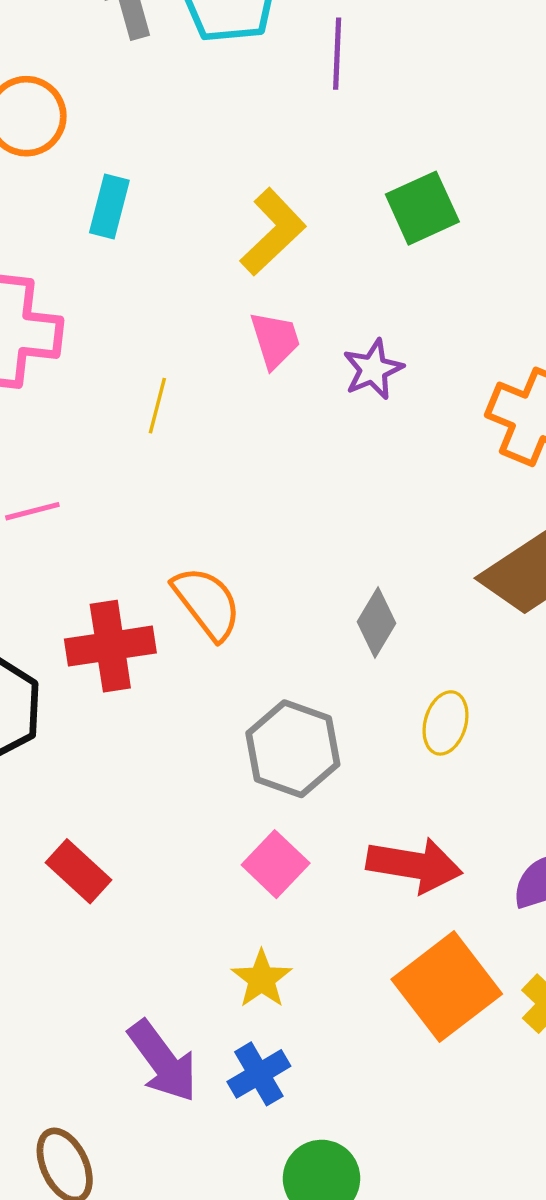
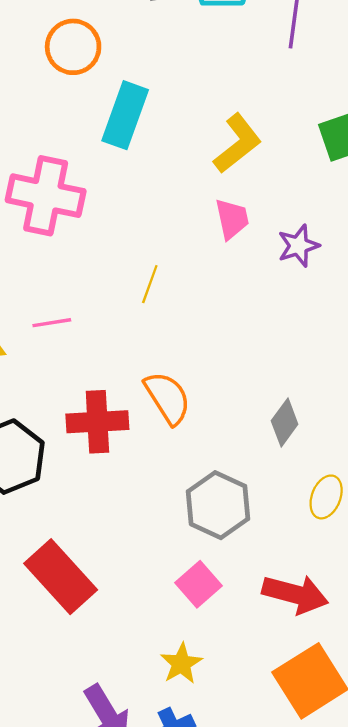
cyan rectangle: (109, 207) -> (125, 115), size x1.5
yellow line: (157, 406) -> (150, 284), moved
red rectangle: (79, 871) -> (61, 577), size x1.6

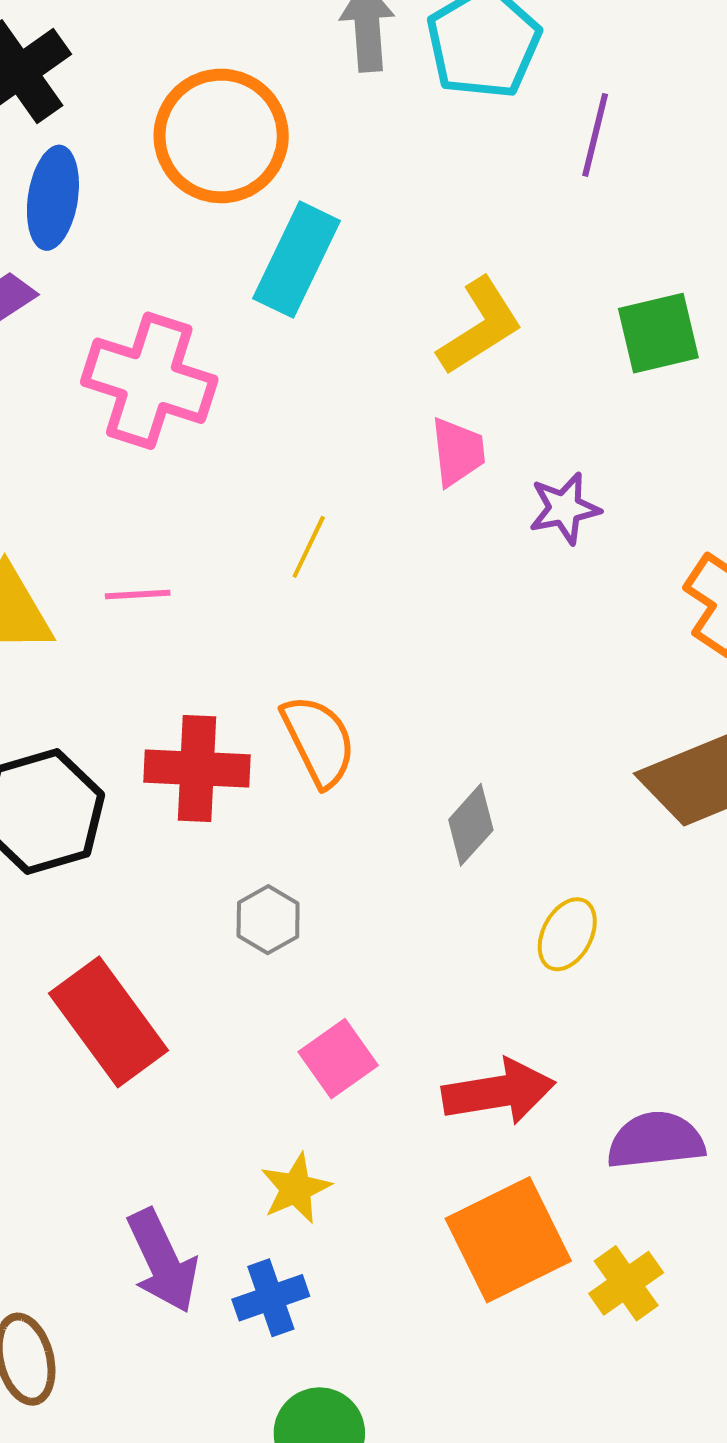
orange circle: (73, 47) -> (221, 136), size x1.4
gray diamond: (285, 423) -> (471, 825), moved
gray hexagon: (218, 505) -> (268, 920), moved, size x0.6
red arrow: (295, 594) -> (499, 1092), turned -30

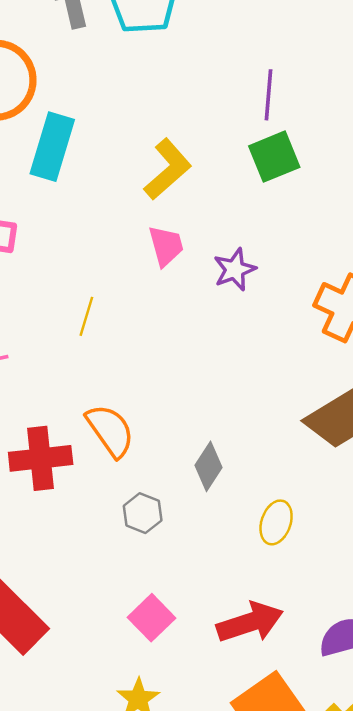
purple line: (595, 135) -> (269, 95), moved
gray hexagon: (268, 920) -> (143, 513), moved

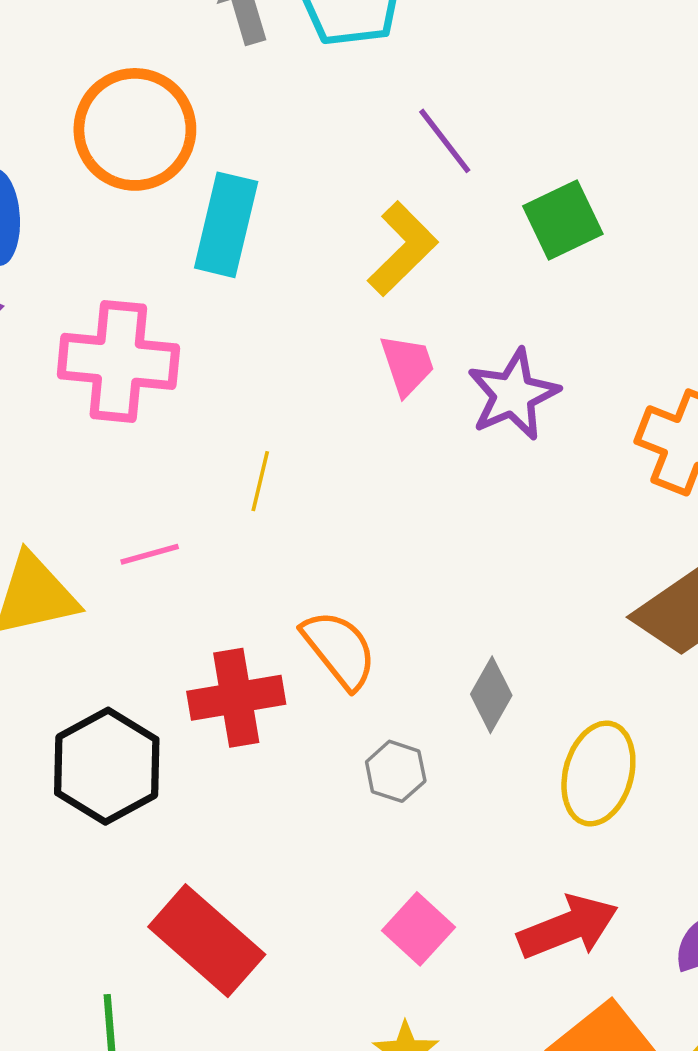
purple line: (269, 95) -> (445, 141), moved, turned -39
purple star: (235, 270) -> (513, 394), size x1.4
yellow line: (86, 316) -> (260, 481), moved
yellow ellipse: (276, 522) -> (598, 773), size x1.5

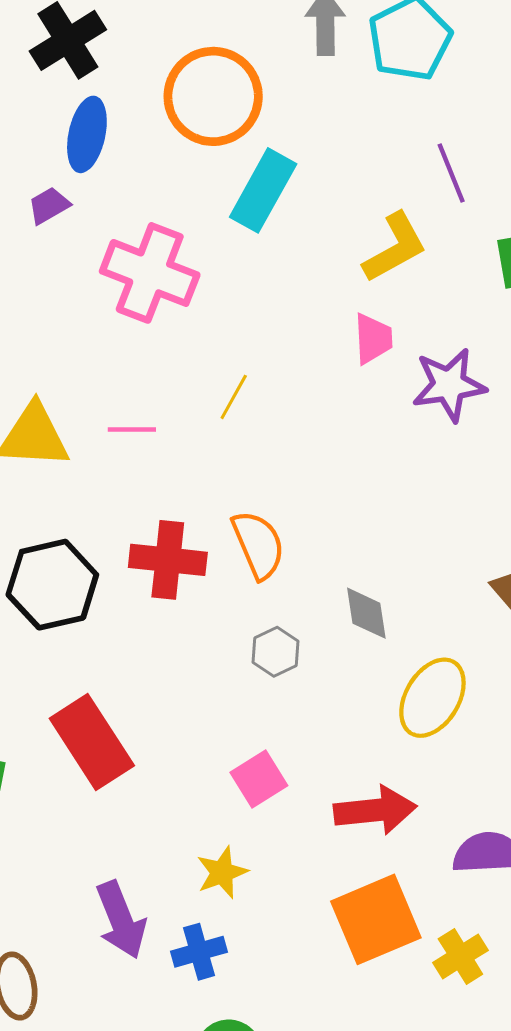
gray diamond: (491, 695) -> (366, 613), turned -54

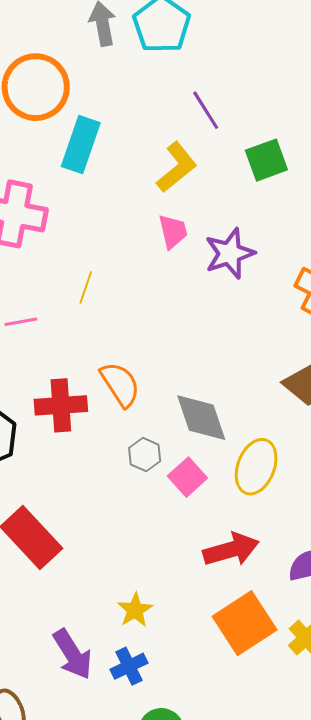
gray diamond: (366, 613) -> (201, 418), size x1.5
pink square: (259, 779) -> (187, 477), moved

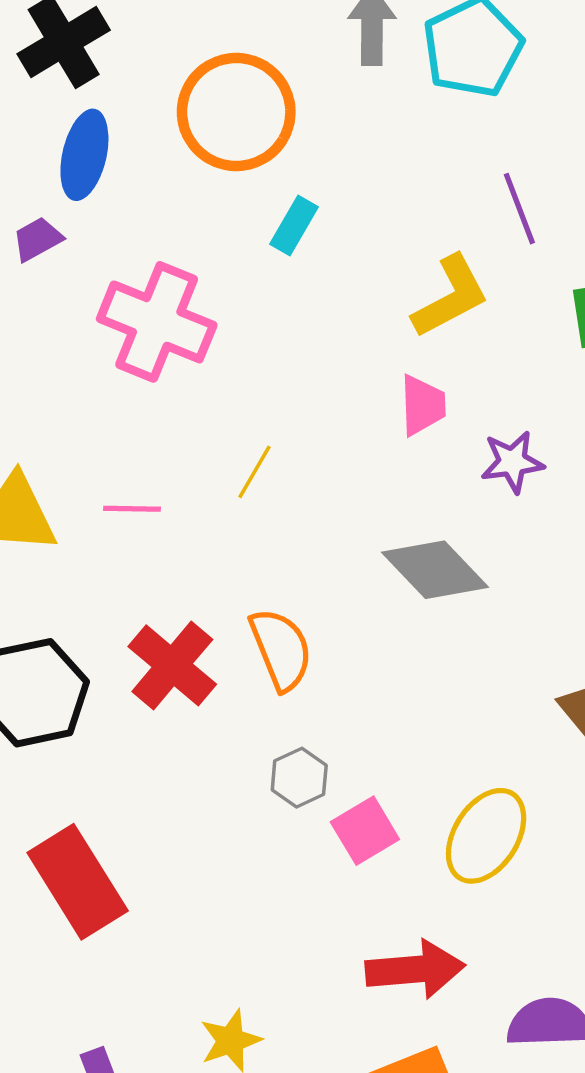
cyan rectangle: (81, 145) -> (294, 226), size x0.6
purple star: (230, 253) -> (512, 462), size x0.7
red cross: (61, 405) -> (172, 665), turned 33
gray diamond: (201, 418) -> (435, 570), moved, turned -36

